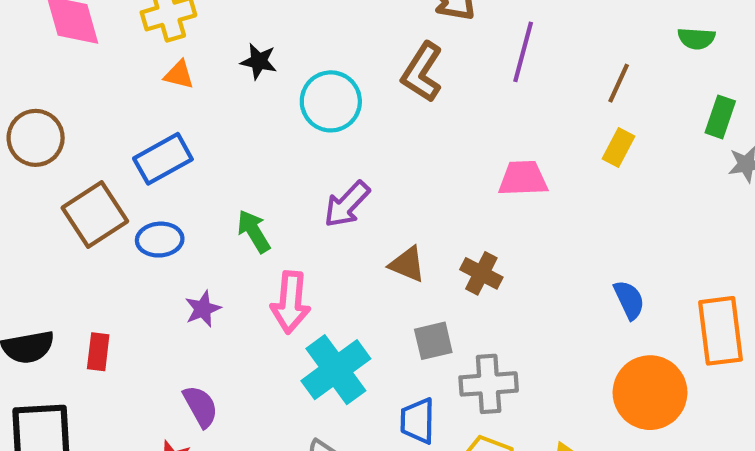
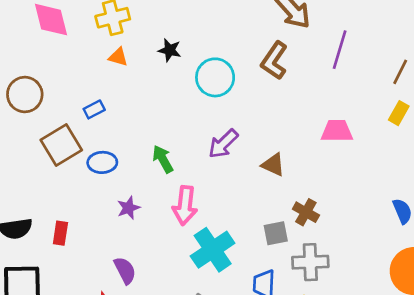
blue rectangle: (163, 159) -> (94, 109), moved, size x0.6
brown triangle: (407, 264) -> (273, 165), moved
brown cross: (481, 273) -> (306, 212), moved

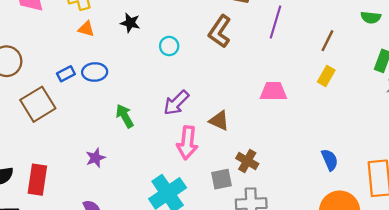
cyan circle: (215, 77) -> (169, 46), size x0.6
blue ellipse: (102, 162) -> (95, 72), moved
pink arrow: (185, 205) -> (187, 143), moved
red rectangle: (60, 233) -> (37, 180), size x1.5

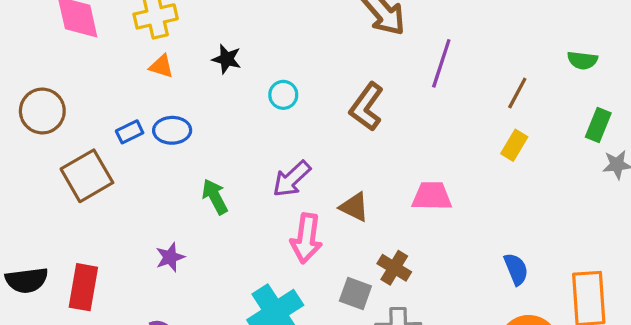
brown L-shape: (220, 31) -> (367, 107), moved
pink trapezoid: (273, 91) -> (432, 196), moved
gray square: (222, 179) -> (355, 294), turned 30

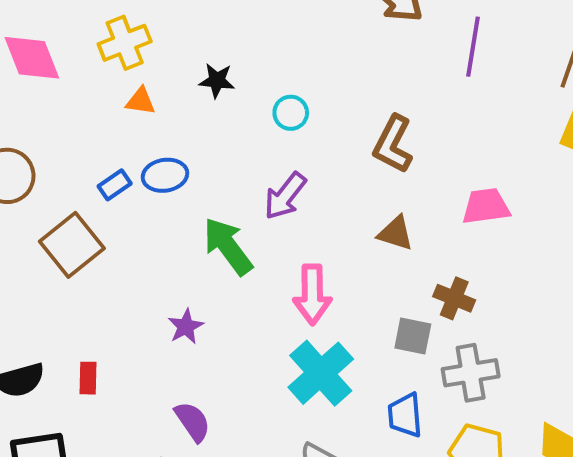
brown L-shape: (367, 107) -> (393, 144), moved
purple arrow: (292, 179) -> (285, 196), moved
green arrow: (215, 197) -> (228, 246), size x1.4
pink arrow: (306, 238) -> (312, 294), moved
red rectangle: (83, 287) -> (88, 378), size x0.6

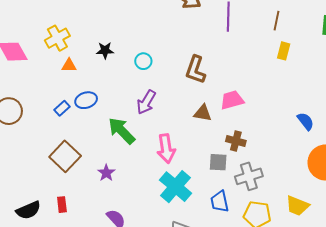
pink trapezoid: (486, 206) -> (232, 100), moved
brown square: (72, 245) -> (65, 156), moved

